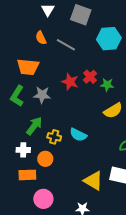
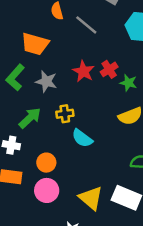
yellow cross: (54, 137) -> (65, 114), moved, turned -32
orange circle: (45, 159) -> (46, 163), moved
pink circle: (43, 199) -> (47, 190), moved

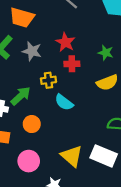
red cross: (109, 69) -> (72, 64), moved, turned 32
green arrow: (30, 118) -> (21, 96), moved
pink circle: (47, 190) -> (29, 161), moved

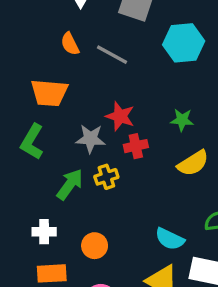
gray star: (32, 51) -> (90, 139), moved
green arrow: (21, 96) -> (70, 184), moved
cyan semicircle: (64, 102) -> (170, 239), moved

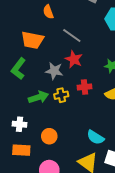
gray line: (112, 55) -> (72, 36), moved
red cross: (136, 146) -> (85, 87), moved
green arrow: (70, 184) -> (38, 97), turned 30

